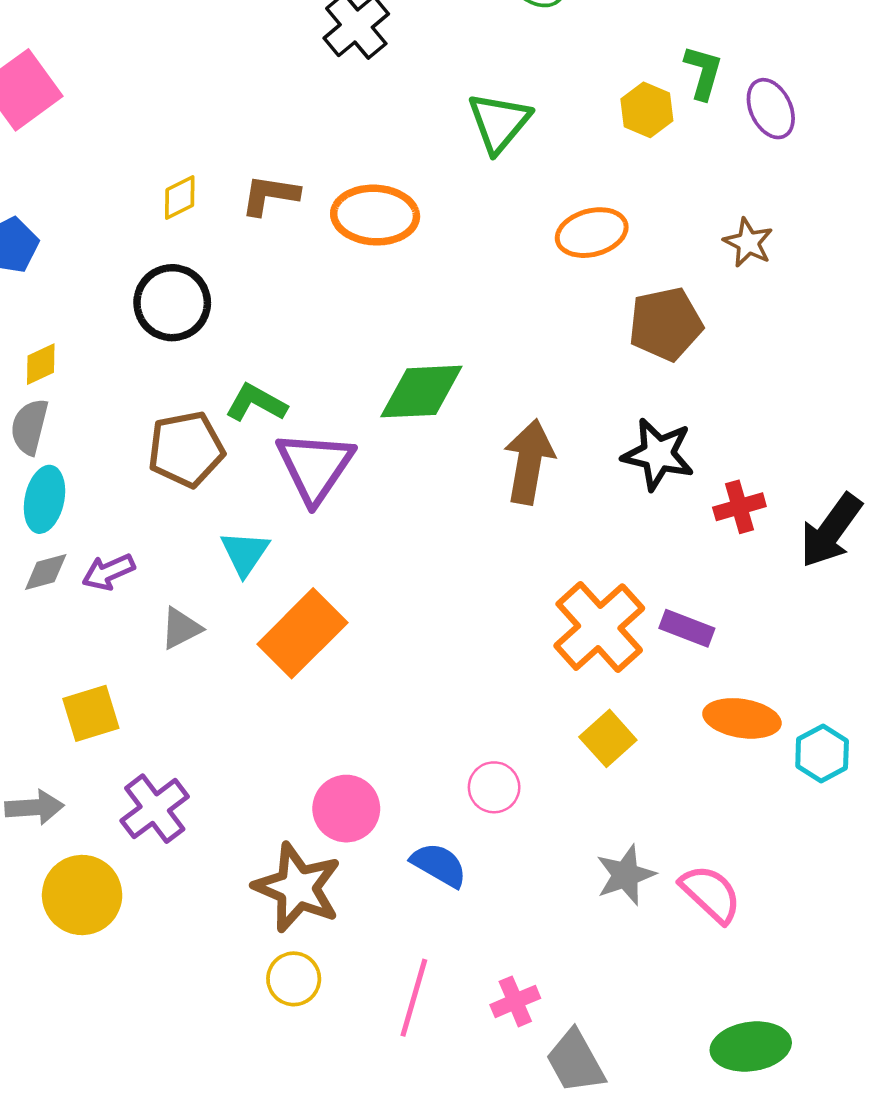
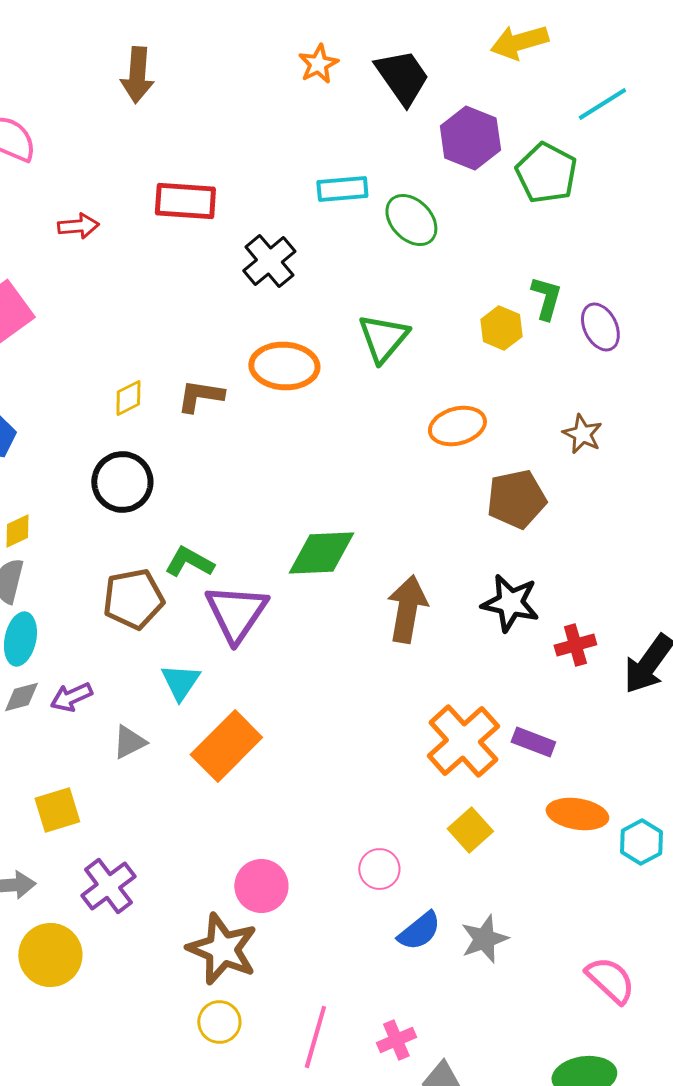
orange ellipse: (375, 215) -> (284, 366), moved
blue semicircle: (439, 865) -> (419, 931), moved, turned 111
pink semicircle: (711, 894) -> (610, 980), moved

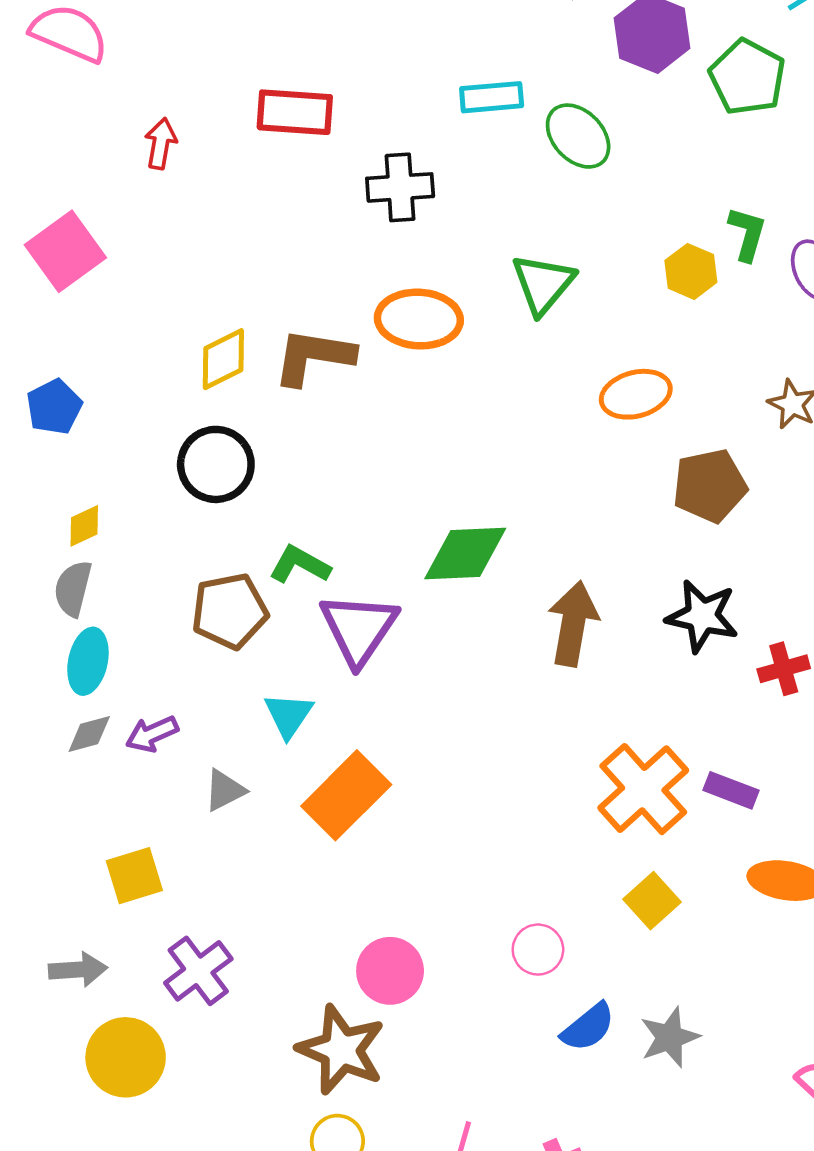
red arrow: (78, 226) -> (161, 144), turned -75
black cross: (269, 261) -> (400, 187), turned 36
brown L-shape: (200, 396) -> (314, 357), size x1.4
yellow diamond: (128, 398) -> (223, 359), size x1.4

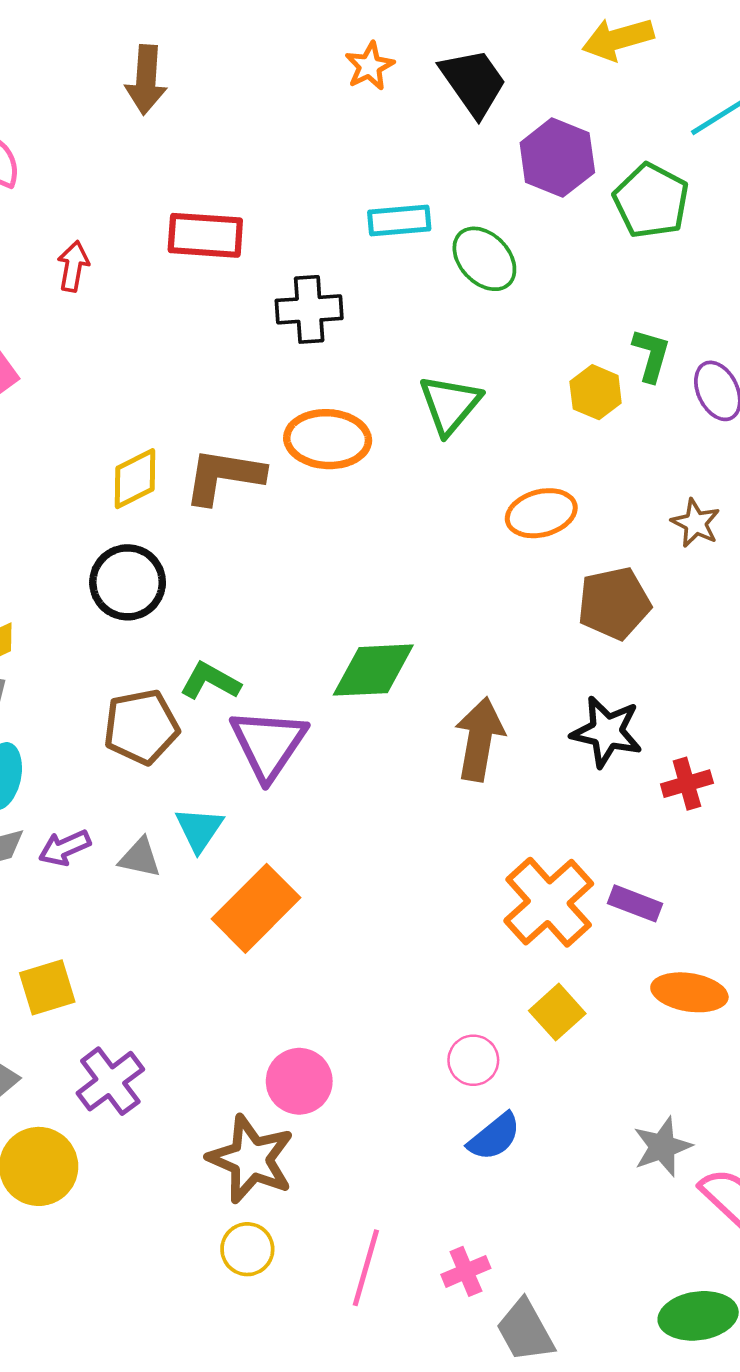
gray triangle: (225, 790) -> (140, 858), moved, turned 39
pink circle: (538, 950) -> (473, 1060), moved
gray star: (670, 1037) -> (662, 1147), moved

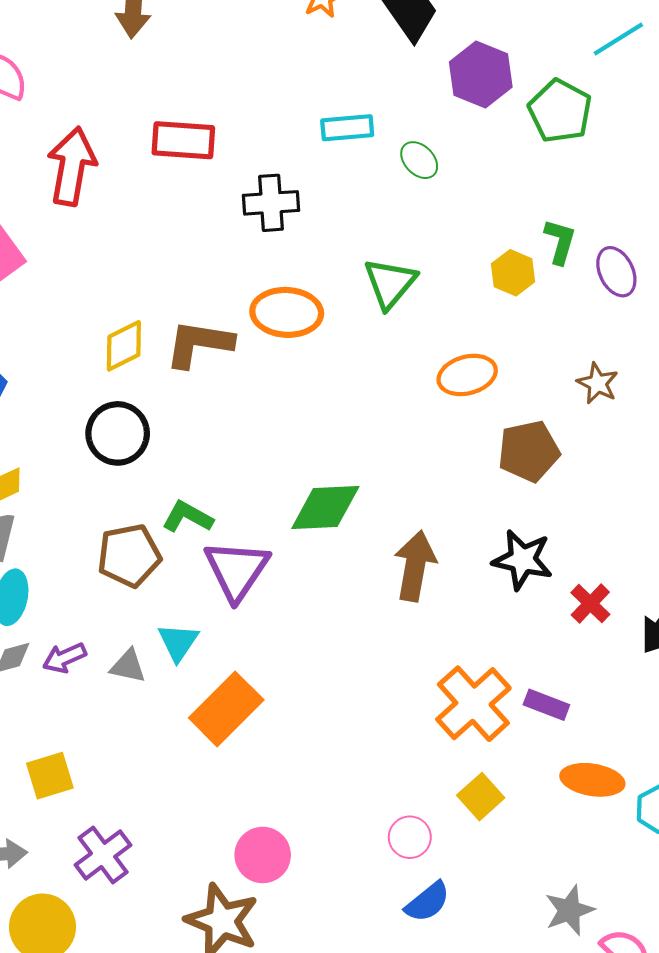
green ellipse: (484, 259) -> (419, 160), size x0.7
red arrow: (73, 266) -> (72, 166), size x1.8
red cross: (687, 784) -> (590, 604), turned -30

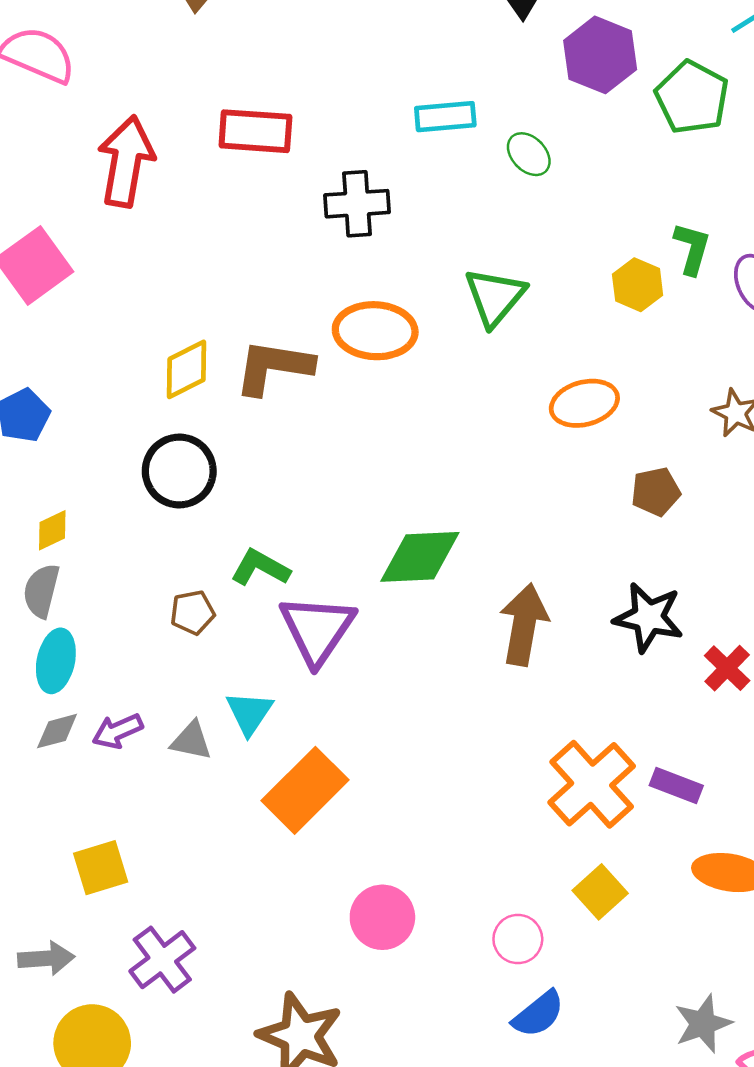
brown pentagon: (529, 451) -> (656, 492), size x0.7
brown pentagon: (129, 556) -> (193, 612), size x0.6
pink circle: (263, 855) -> (382, 917), moved

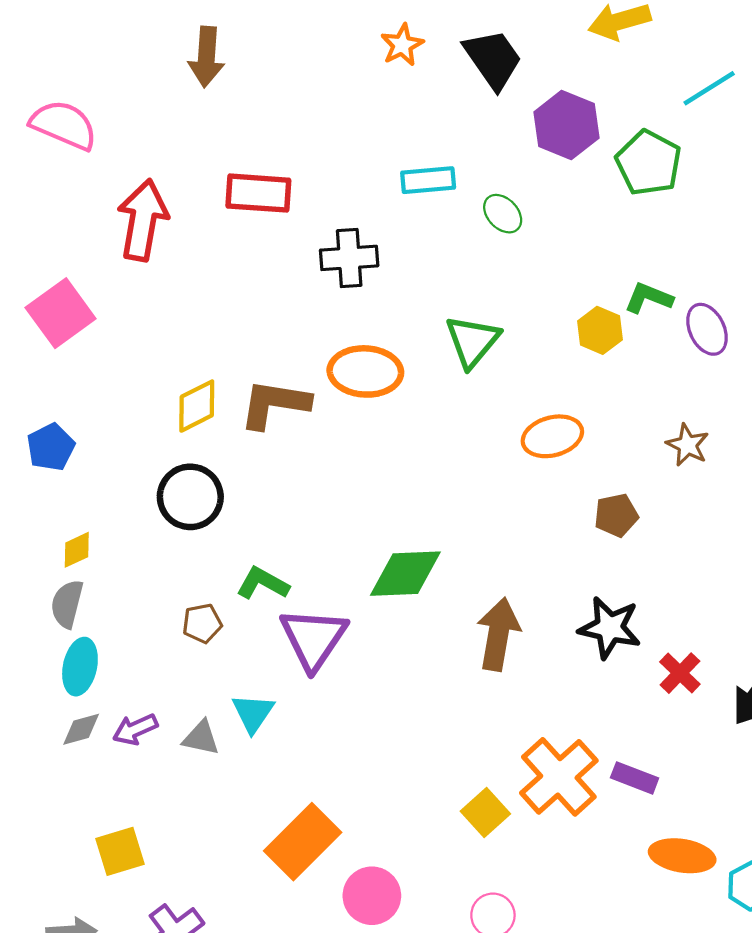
green L-shape: (692, 248) -> (649, 298), turned -84
orange rectangle: (305, 790) -> (303, 842), moved
yellow square: (600, 892) -> (485, 813), moved

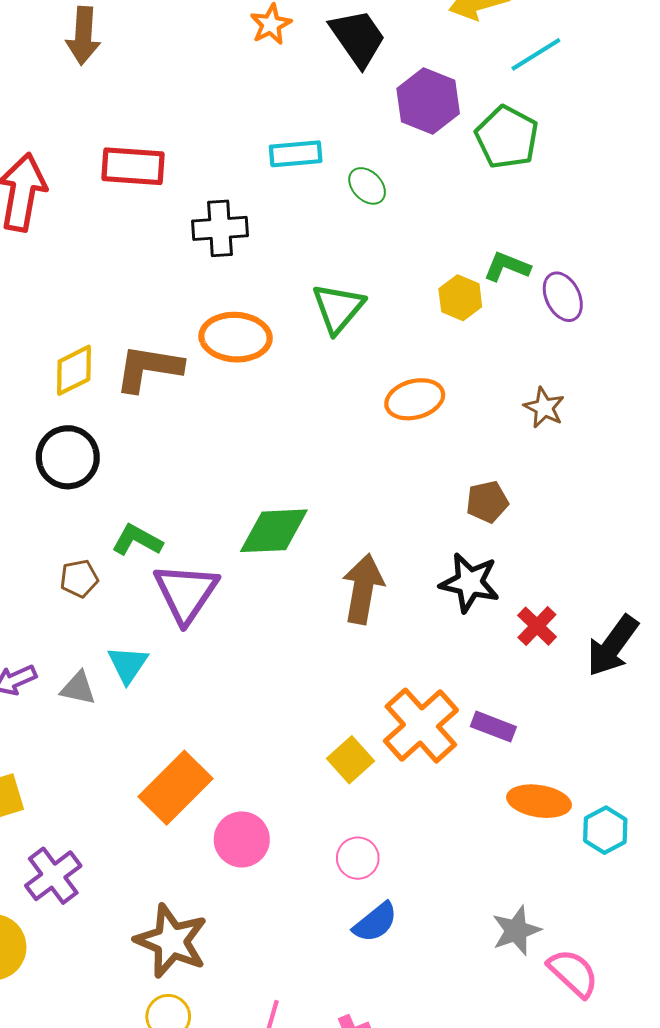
cyan line: (709, 88) -> (536, 54), moved
brown pentagon: (616, 515) -> (487, 502), moved

